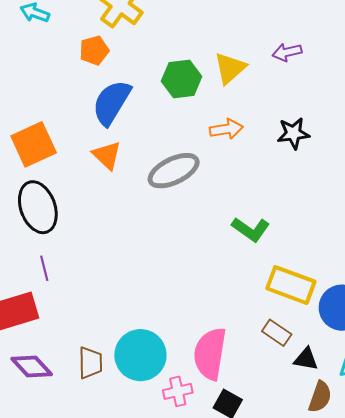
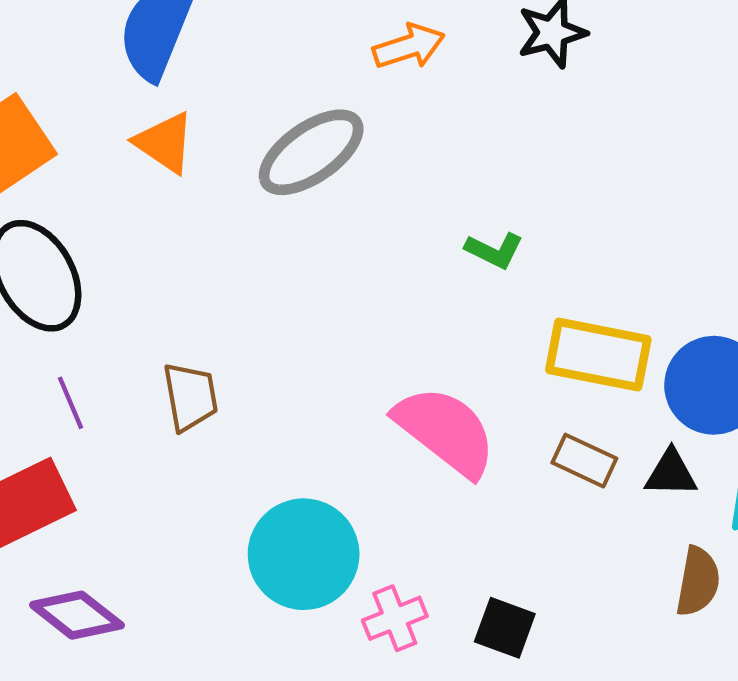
green L-shape: (251, 229) -> (494, 250), size x0.7
pink semicircle: (210, 354) -> (445, 431), moved, turned 128
black triangle: (306, 359) -> (671, 473), moved
brown trapezoid: (90, 363) -> (190, 397), moved

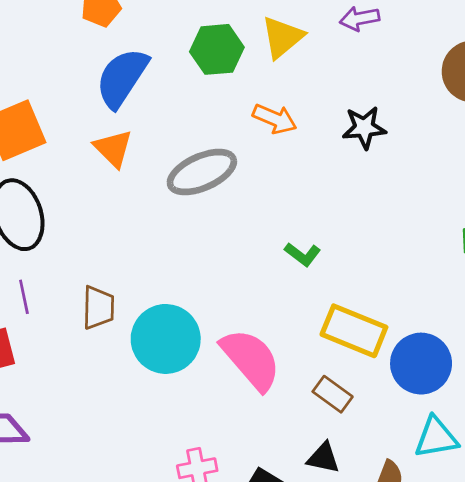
orange arrow: (409, 46) -> (275, 119), turned 30
black triangle: (671, 473) -> (323, 458), moved
cyan circle: (304, 554) -> (166, 339), moved

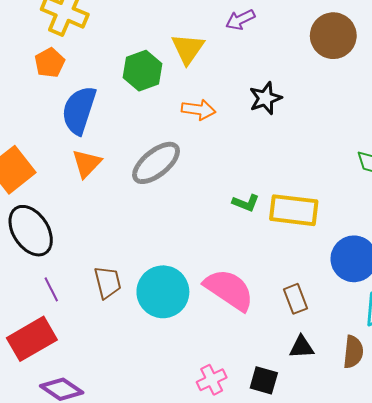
orange triangle: (113, 148) -> (87, 163), turned 44
yellow rectangle: (354, 331) -> (294, 210), moved
brown rectangle: (333, 394) -> (296, 299), turned 48

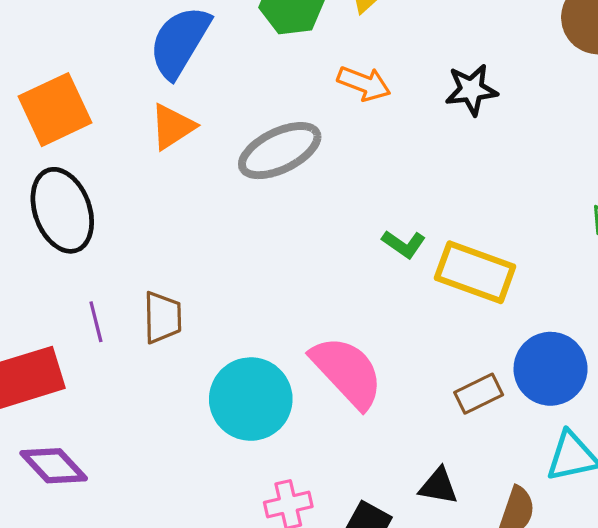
purple line: (51, 289) -> (96, 322), moved
cyan circle: (163, 292) -> (251, 399), moved
brown rectangle: (296, 299) -> (479, 394), moved, turned 72

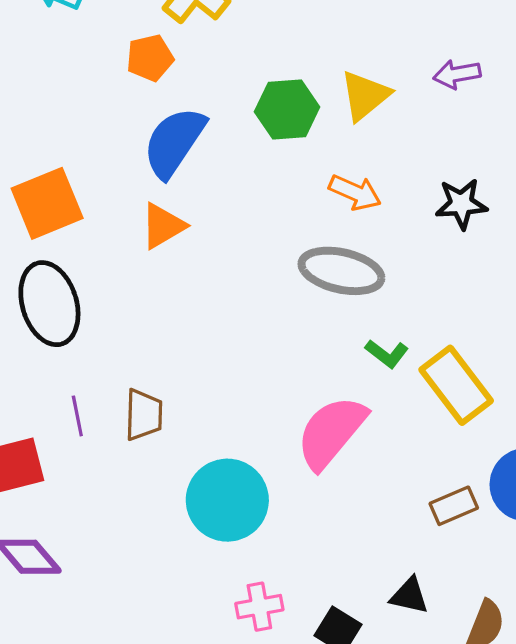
gray ellipse: (280, 151) -> (341, 271), moved, turned 36
yellow rectangle: (475, 272) -> (456, 385), turned 30
pink semicircle: (347, 372) -> (331, 432), moved, turned -100

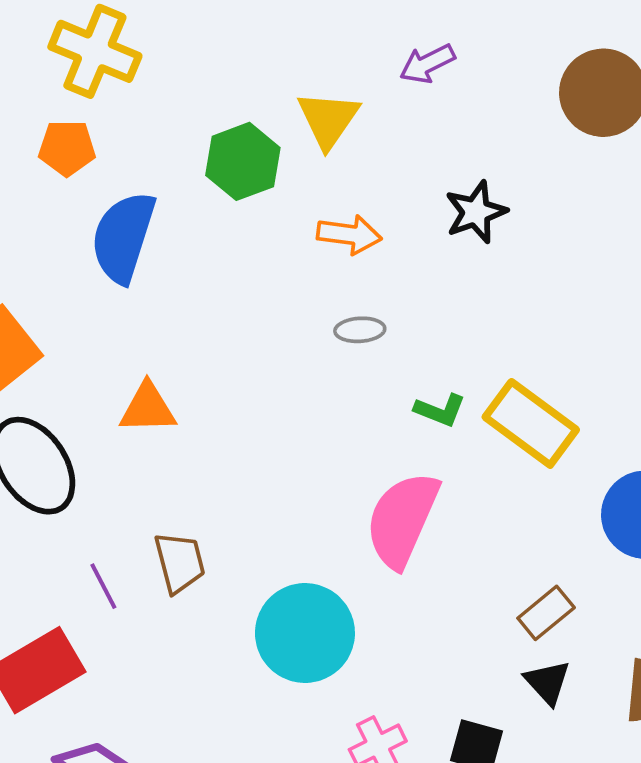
orange pentagon: (150, 58) -> (67, 148), turned 30
orange triangle: (163, 226) -> (148, 408), moved, turned 45
gray ellipse: (341, 271) -> (360, 330), size x0.5
brown rectangle: (454, 506) -> (546, 613), moved
black triangle: (409, 596) -> (547, 682), turned 51

